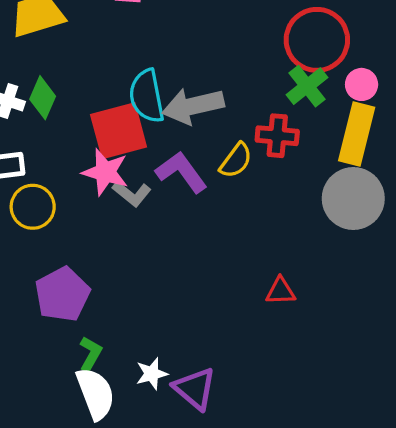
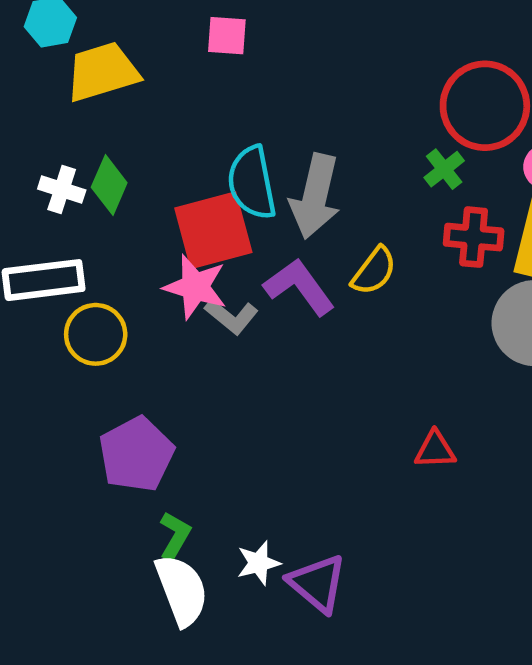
green cross: (307, 86) -> (444, 169), moved, size x0.7
gray arrow: (193, 106) -> (315, 196), turned -64
red cross: (277, 136) -> (474, 237), moved

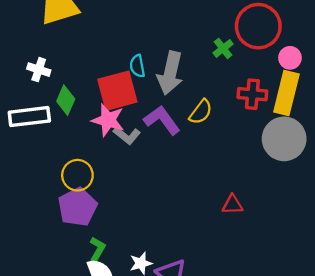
green cross: (444, 169) -> (223, 48), moved
cyan semicircle: (252, 183) -> (137, 66), size x0.6
green diamond: (109, 185) -> (66, 100), moved
yellow circle: (96, 334) -> (77, 175), moved

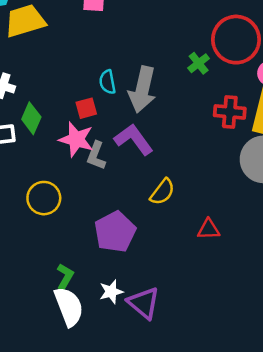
red square: (117, 91) -> (86, 108), size x0.5
yellow semicircle: (201, 112) -> (162, 192), moved
gray L-shape: (127, 135) -> (96, 156), turned 72
purple pentagon: (77, 207) -> (115, 232), moved

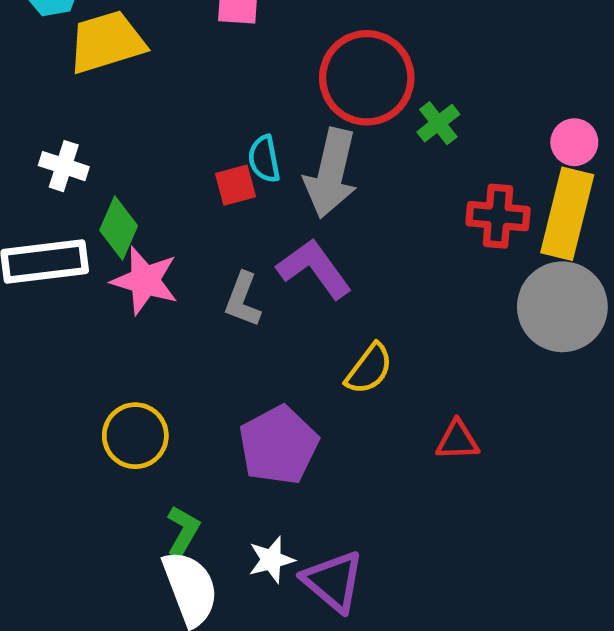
red circle: (236, 40) -> (367, 78), moved
red square: (86, 108) -> (236, 185), moved
pink star: (76, 139) -> (145, 281), moved
yellow circle: (44, 198) -> (135, 436), moved

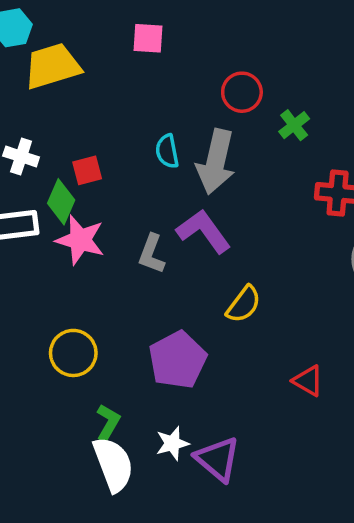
red circle: (367, 78) -> (242, 92), size x0.6
red square: (236, 185) -> (87, 170), moved
red triangle: (457, 440) -> (308, 381), moved, turned 32

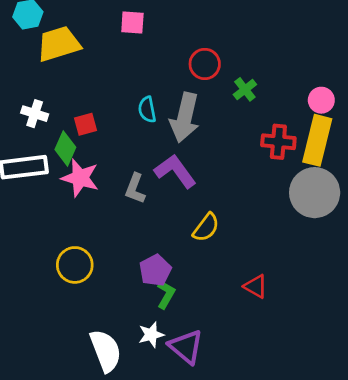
purple pentagon: (178, 360) -> (155, 270), size x0.7
green L-shape: (108, 423) -> (166, 294), moved

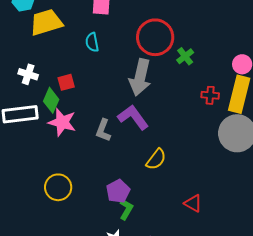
red circle: (205, 64) -> (155, 37), size x1.6
cyan semicircle: (147, 110) -> (92, 42), moved
red cross: (278, 142) -> (210, 95), size x0.7

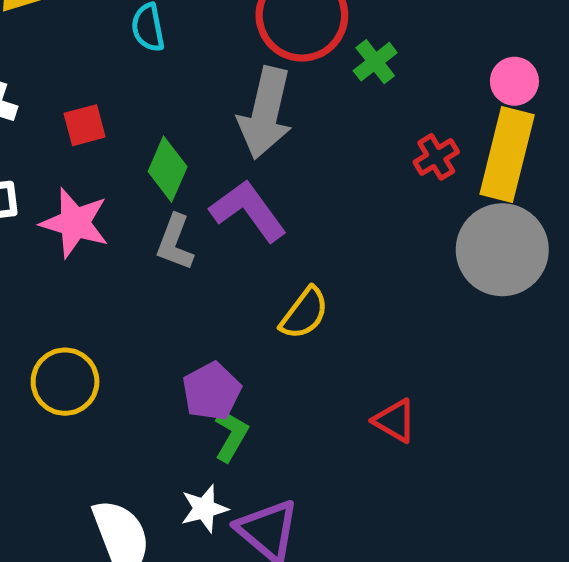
red cross: (210, 95) -> (436, 157), turned -36
green diamond: (51, 100) -> (168, 169), moved

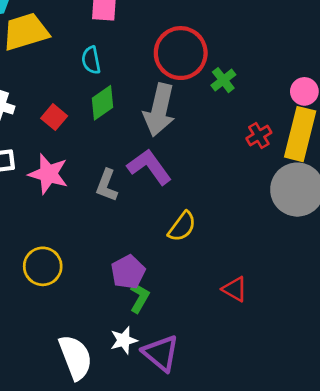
red square: (85, 125) -> (54, 117), turned -35
green diamond: (168, 169) -> (102, 103), moved, turned 32

